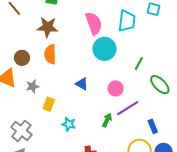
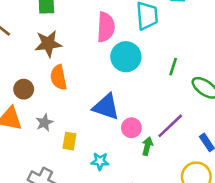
pink semicircle: (94, 23) -> (106, 27), turned 35
blue triangle: (82, 84) -> (106, 107), size x1.6
pink circle: (116, 88) -> (131, 128), moved

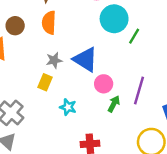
green line: (173, 67) -> (134, 36), moved
gray star: (44, 123) -> (54, 60), moved
purple line: (170, 126) -> (139, 91), turned -44

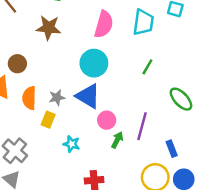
cyan circle: (114, 19) -> (94, 63), moved
orange semicircle: (49, 23) -> (29, 98), moved
green line: (134, 36) -> (147, 67), moved

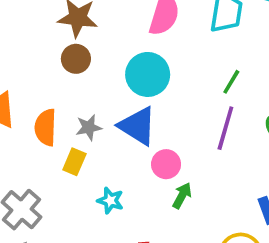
brown circle: (17, 64) -> (76, 59), moved
purple line: (142, 126) -> (225, 128), moved

